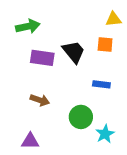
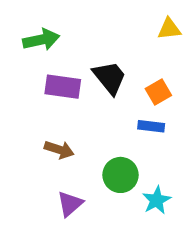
orange square: (105, 45) -> (158, 92), moved, turned -35
purple triangle: (30, 141) -> (70, 204), moved, turned -42

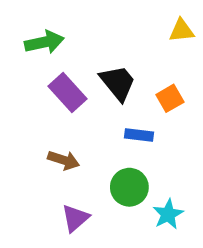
purple rectangle: (63, 87) -> (67, 92), turned 40
blue rectangle: (151, 126) -> (139, 135), moved

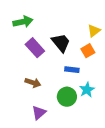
yellow triangle: (182, 31) -> (94, 31), moved, turned -32
cyan star: (168, 214) -> (87, 90), moved

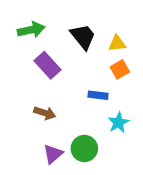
yellow triangle: (94, 31) -> (117, 43), moved, turned 32
black trapezoid: (61, 43) -> (83, 37), moved
green circle: (67, 97) -> (84, 148), moved

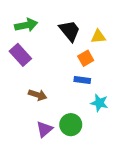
purple rectangle: (47, 65) -> (20, 55), moved
orange square: (120, 69) -> (86, 58), moved
cyan star: (118, 123) -> (99, 103), turned -30

